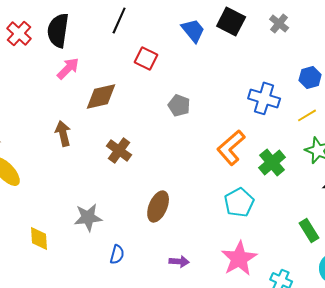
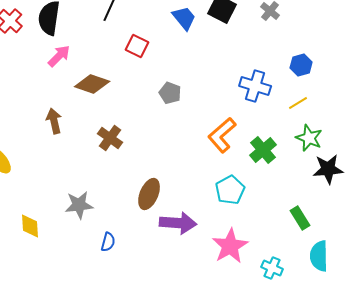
brown diamond: (101, 96) -> (92, 84), turned 32
purple arrow: (179, 261) -> (178, 223), moved, size x1.8

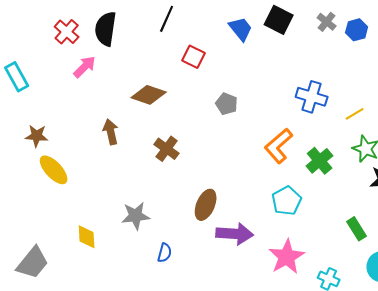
pink arrow: (59, 56) -> (85, 67), moved
blue hexagon: (301, 65) -> (357, 30), moved

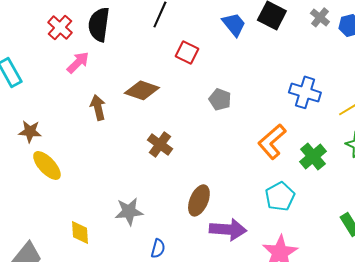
brown arrow: (111, 132) -> (98, 107), moved

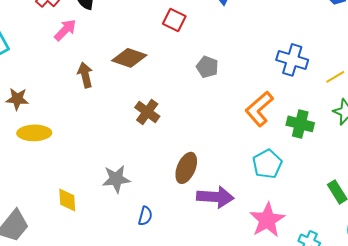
green cross: (313, 156) -> (300, 124), turned -36
yellow ellipse: (47, 165) -> (34, 133), turned -48

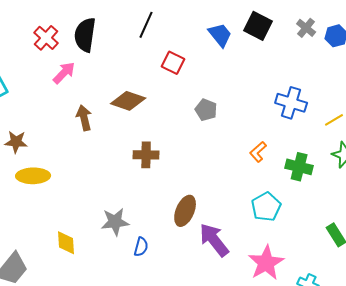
orange L-shape: (259, 109) -> (258, 152), size x0.6
brown cross: (147, 112) -> (146, 155), turned -35
purple arrow: (215, 197) -> (214, 240), turned -132
blue semicircle: (145, 216) -> (141, 247), moved

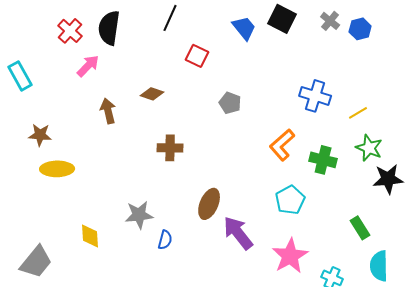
brown diamond: (128, 101) -> (152, 94), size x0.7
orange L-shape: (258, 152) -> (282, 145), size x1.5

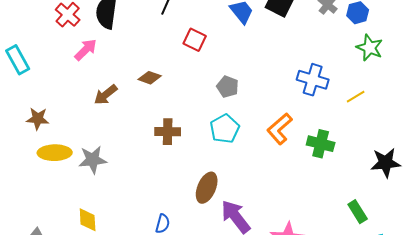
brown arrow: (108, 111) -> (106, 95), turned -115
green star: (369, 148) -> (370, 48), moved
cyan pentagon: (290, 200) -> (225, 129), moved
gray star: (139, 215) -> (93, 160), moved

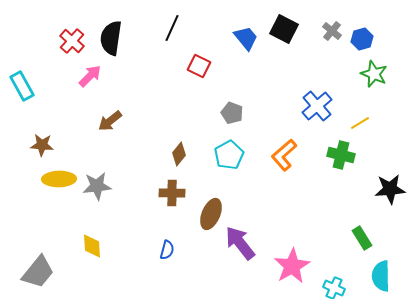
brown diamond: (150, 78) -> (179, 154), moved, turned -70
blue cross: (313, 80) -> (317, 106), turned 32
brown cross: (168, 132) -> (172, 193), moved
green cross: (321, 144) -> (341, 155), moved

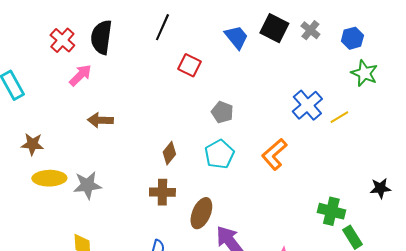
gray cross: (332, 31) -> (310, 30), moved
brown arrow: (110, 121) -> (100, 120), turned 40
yellow line: (360, 123) -> (339, 117), moved
green cross: (341, 155) -> (331, 211), moved
black star: (390, 189) -> (380, 188), size x0.7

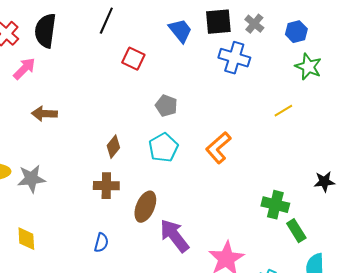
black square: (274, 28) -> (218, 22), turned -32
blue cross: (307, 105) -> (234, 58), moved, turned -32

